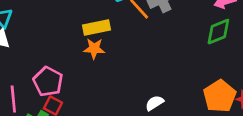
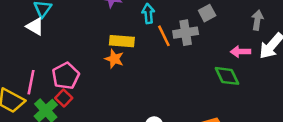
green diamond: (218, 32) -> (227, 76), turned 70

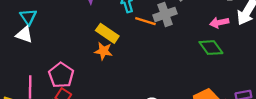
orange line: (164, 36) -> (145, 21), turned -36
yellow rectangle: (122, 41) -> (107, 33), turned 40

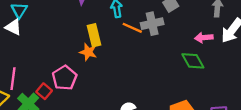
yellow rectangle: (107, 33) -> (94, 35), turned 35
pink pentagon: (61, 75) -> (65, 78), moved

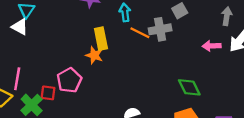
green diamond: (193, 61) -> (189, 87), moved
red square: (44, 91) -> (48, 93), turned -35

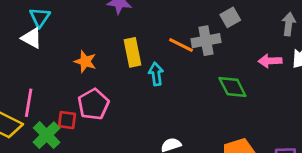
cyan arrow: (125, 12) -> (156, 74), moved
orange star: (94, 55) -> (85, 62), moved
green diamond: (189, 87) -> (232, 87), moved

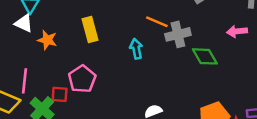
gray cross: (206, 41) -> (178, 34), moved
yellow rectangle: (132, 52) -> (90, 30), moved
orange star: (85, 62) -> (47, 40), moved

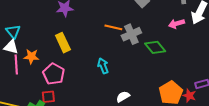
cyan arrow: (136, 49) -> (103, 66), moved
pink pentagon: (82, 79) -> (54, 74), moved
pink line: (24, 81) -> (16, 64), moved

